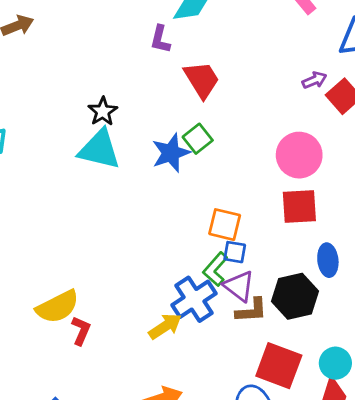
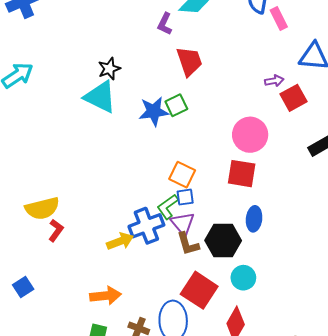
blue square: (235, 252) -> (185, 197), turned -30
brown L-shape: (251, 310) -> (188, 244), turned 65
cyan circle: (335, 363) -> (243, 278), moved

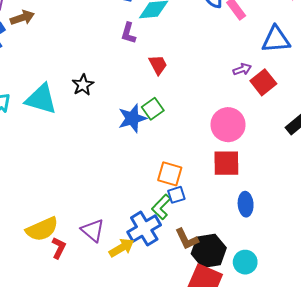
red trapezoid: (189, 61) -> (158, 65), size x0.7
cyan triangle: (100, 97) -> (41, 99), moved
purple triangle: (183, 223) -> (93, 230), moved
black hexagon: (223, 240) -> (209, 251), moved

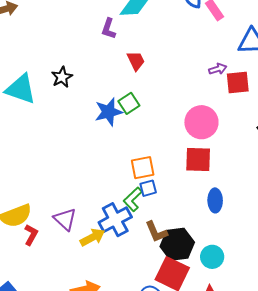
red square: (263, 82) -> (238, 83), turned 30
orange square: (170, 174) -> (143, 168), turned -30

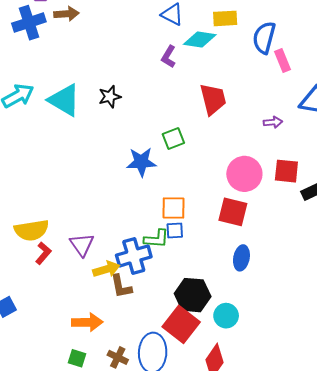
red trapezoid: (136, 61) -> (213, 99), moved, size x1.5
red square: (238, 83) -> (286, 171), moved
blue star: (109, 112) -> (141, 162), moved
green L-shape: (133, 199) -> (156, 239), turned -145
brown L-shape: (156, 232) -> (121, 286), moved

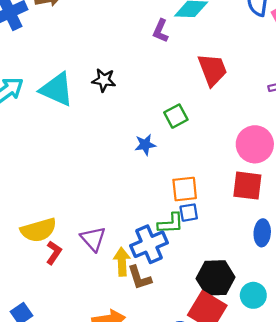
black star: (110, 97) -> (104, 80), turned 30
blue star: (141, 162) -> (145, 145), size x0.7
yellow arrow: (106, 269) -> (122, 262), turned -70

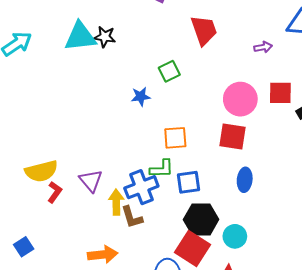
cyan triangle: (57, 89) -> (80, 37), moved, turned -32
blue square: (189, 213) -> (189, 182), moved, size x1.4

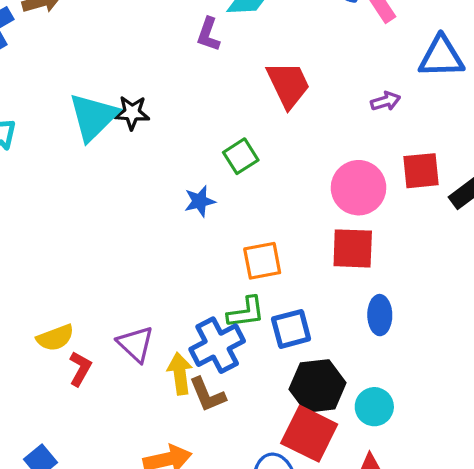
cyan triangle: (80, 37) -> (93, 117), turned -32
yellow semicircle: (41, 171) -> (55, 338), size x0.7

